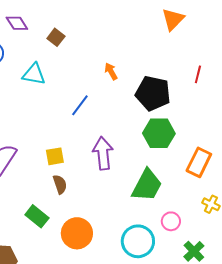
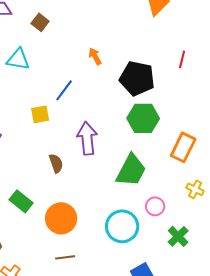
yellow square: (55, 156) -> (40, 114), moved
brown semicircle: (60, 184) -> (56, 163), moved

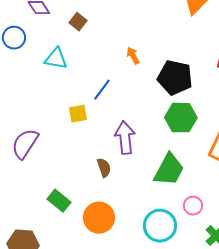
brown semicircle: (56, 163) -> (104, 168), moved

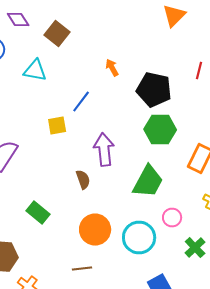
brown square: (78, 22) -> (57, 34), size x1.4
orange circle: (99, 218) -> (95, 230), moved

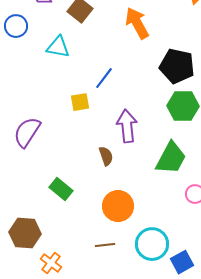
orange arrow: (112, 68) -> (137, 23), moved, size x1.8
cyan circle: (139, 238) -> (152, 244), moved

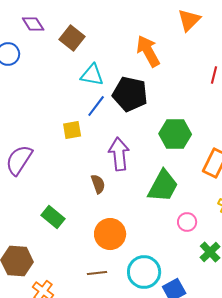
orange arrow: (137, 23) -> (148, 51), moved
cyan triangle: (58, 47) -> (92, 75), moved
black pentagon: (177, 66) -> (130, 94), moved

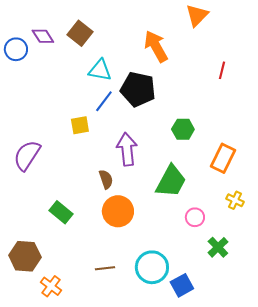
purple diamond: (33, 24) -> (43, 36), moved
green hexagon: (175, 134) -> (183, 129), size x0.7
orange circle: (110, 234) -> (118, 211), moved

